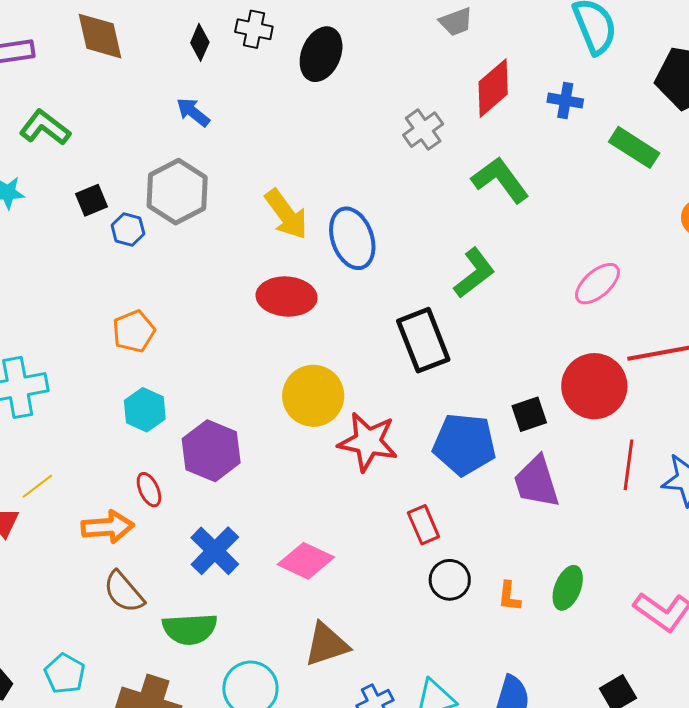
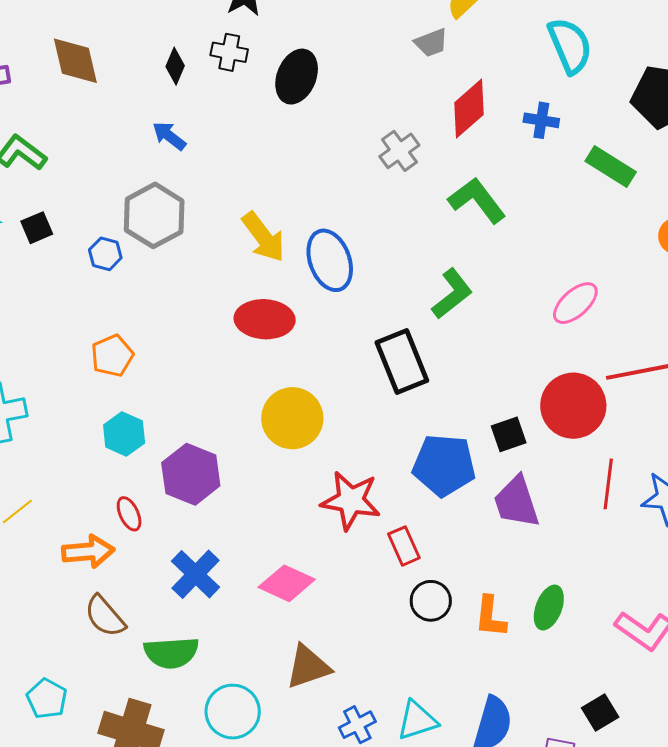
black square: (92, 200) -> (37, 228), moved
red star: (368, 442) -> (351, 500), moved
orange L-shape: (509, 596) -> (490, 617), size x1.4

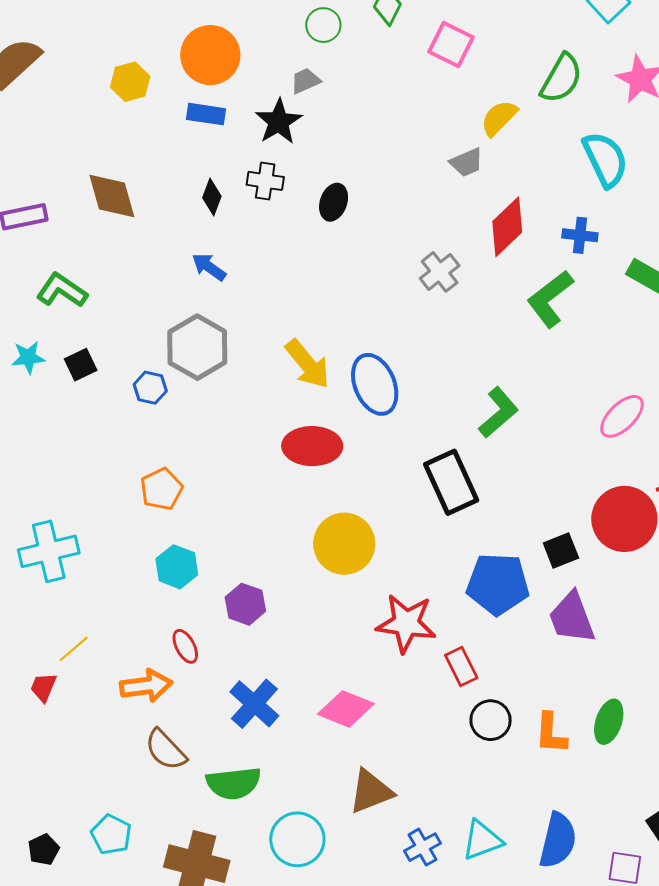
black ellipse: (297, 77) -> (334, 202), size x0.7
green L-shape: (477, 200) -> (550, 299), moved, turned -88
purple hexagon: (191, 474) -> (245, 604), size x0.7

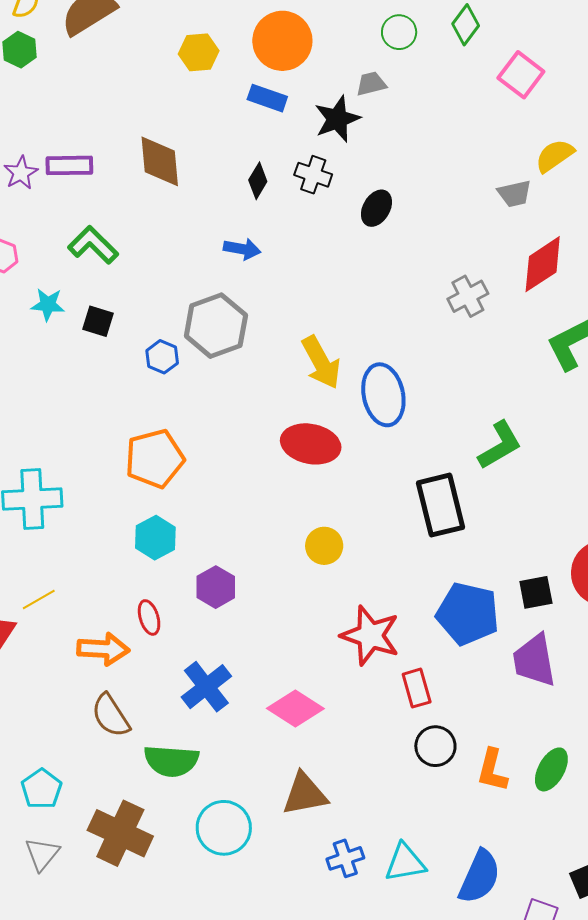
blue arrow: (209, 267) -> (242, 249), turned 144
black square: (81, 365) -> (98, 321), turned 32
orange pentagon: (162, 489) -> (155, 459), size x1.4
yellow circle: (344, 544) -> (324, 546), size x0.6

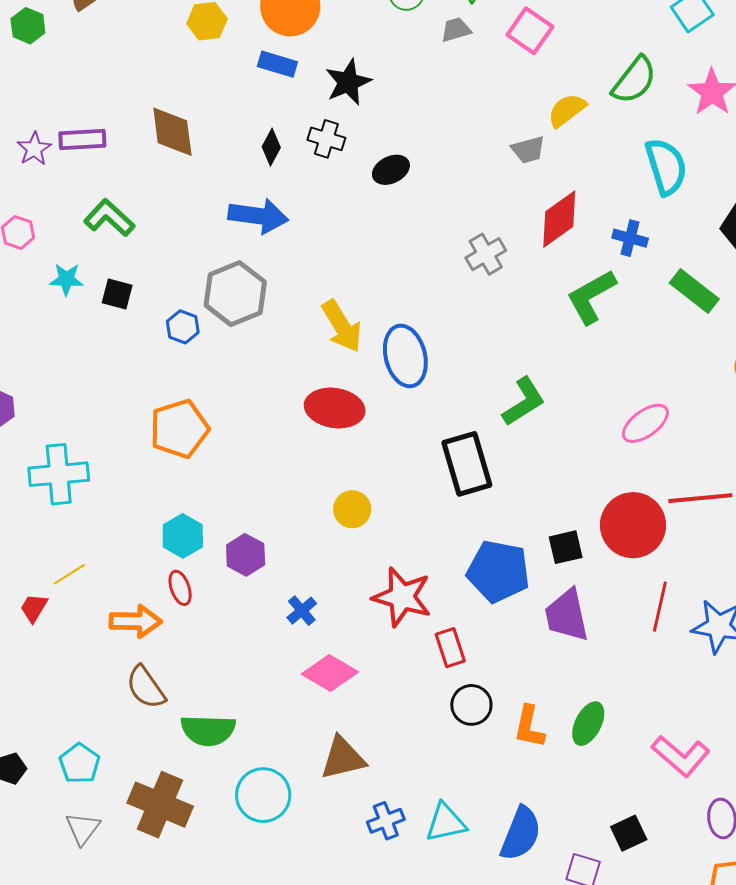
gray trapezoid: (371, 84) -> (456, 30), moved
black ellipse: (376, 208) -> (391, 170), turned 36
blue arrow: (242, 249) -> (258, 216), size x1.6
cyan hexagon: (155, 538) -> (183, 536), moved
blue cross: (206, 687) -> (302, 611), moved, size x0.6

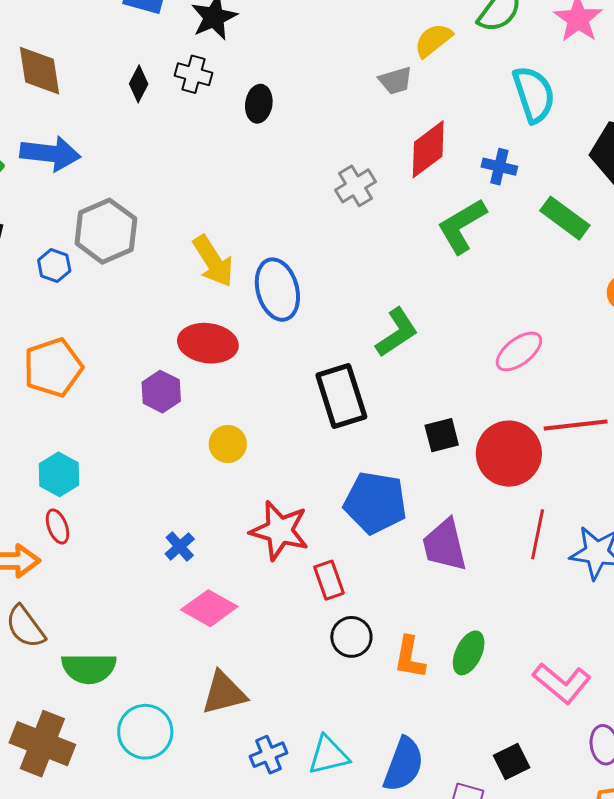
black ellipse: (391, 170) -> (259, 104), turned -54
blue arrow: (258, 216) -> (50, 154), moved
black square: (566, 547) -> (442, 435), moved
purple hexagon: (246, 555) -> (161, 392), moved

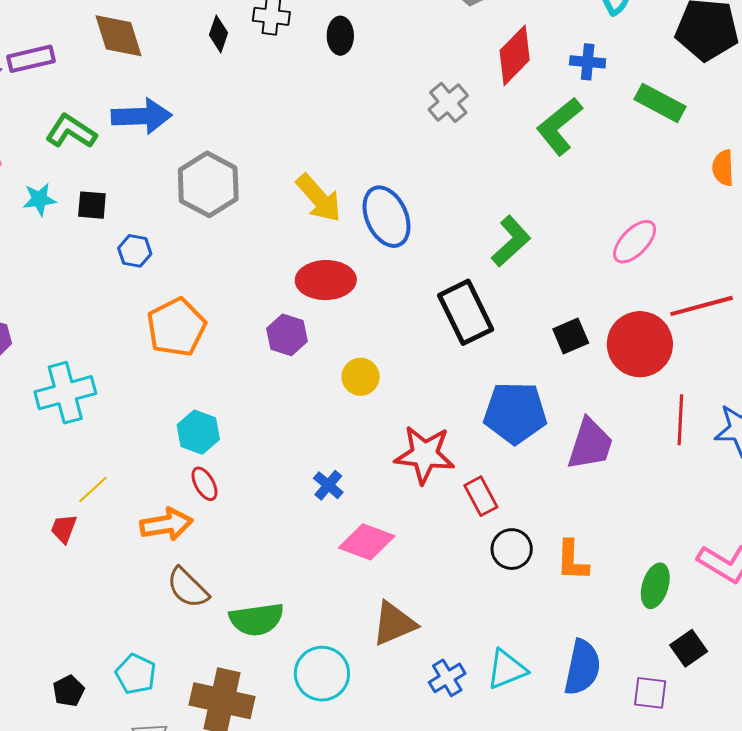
blue hexagon: (54, 266) -> (135, 251), moved
purple trapezoid: (445, 545) -> (590, 444), turned -140
green ellipse: (469, 653) -> (655, 586), moved

